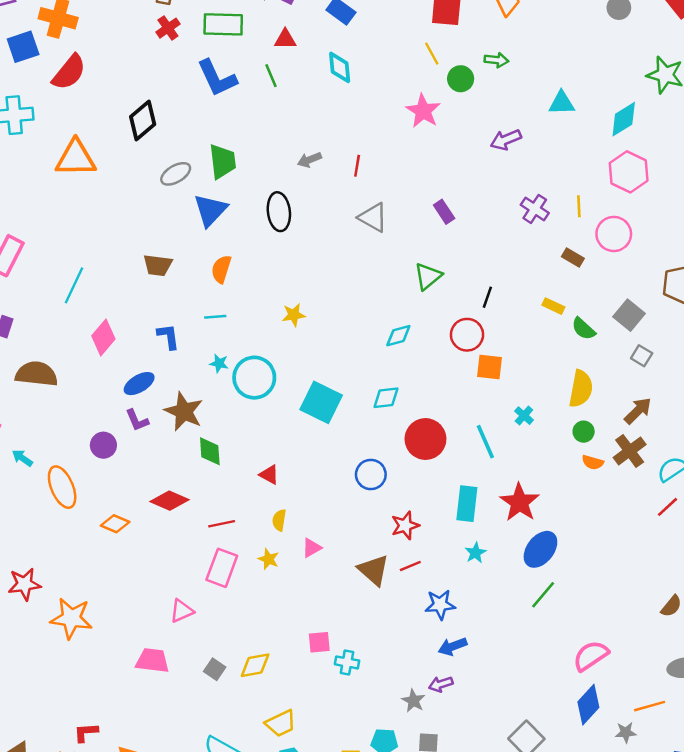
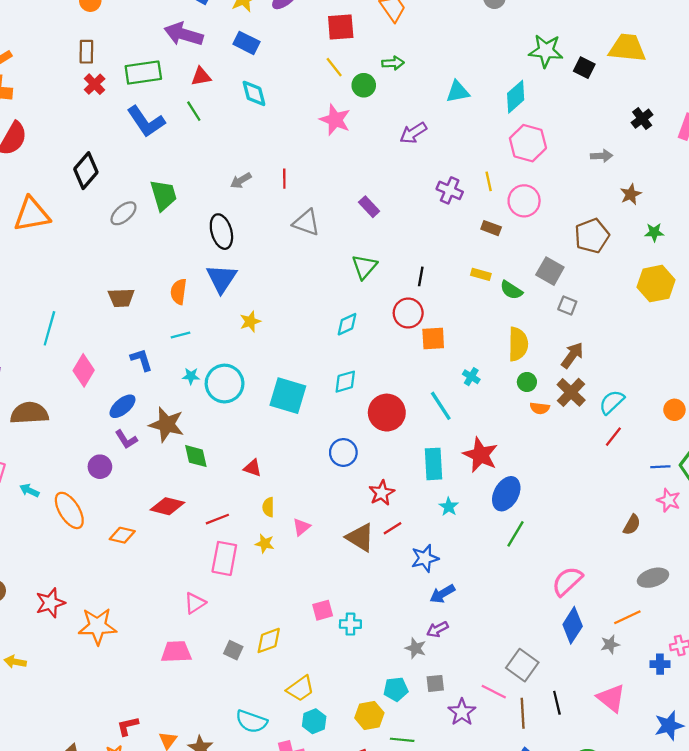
blue triangle: (210, 210) -> (222, 279), moved

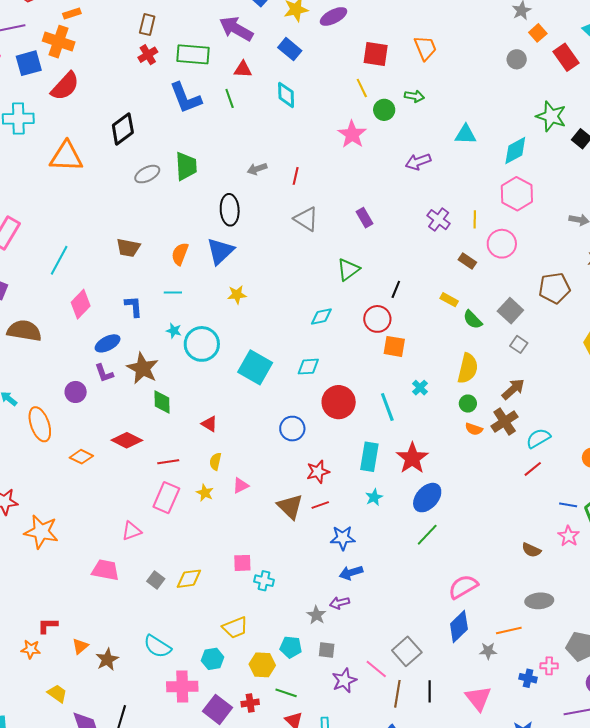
brown semicircle: (632, 525) -> (531, 550), turned 72
yellow trapezoid: (300, 689) -> (235, 628), moved

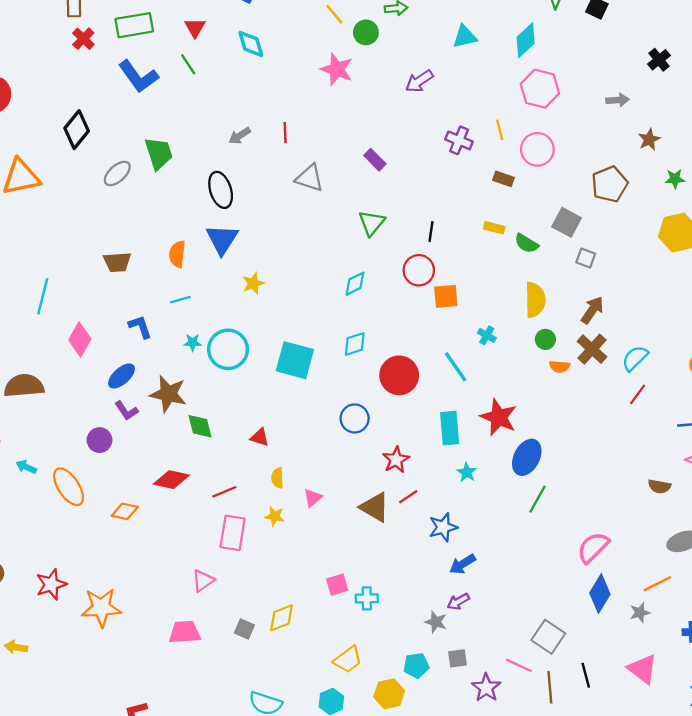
red triangle: (243, 69) -> (195, 28), turned -48

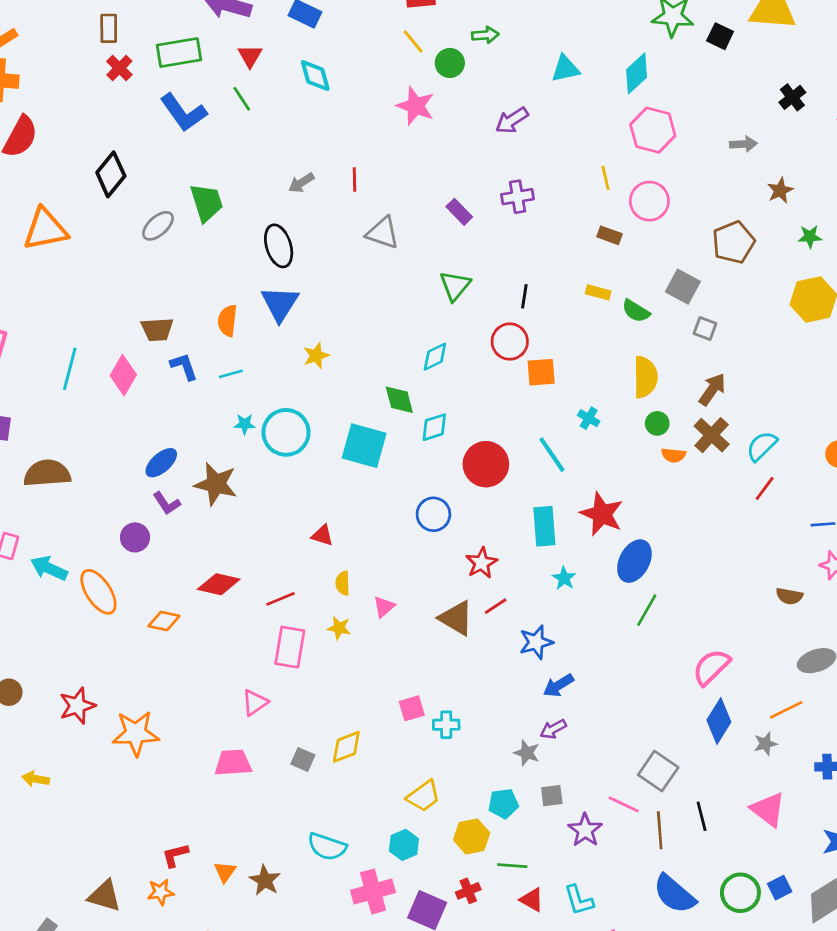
purple cross: (459, 140) -> (518, 197), moved, turned -32
blue L-shape: (140, 327) -> (184, 366), moved
pink diamond: (80, 339) -> (123, 375), moved
green diamond: (200, 426) -> (399, 400), moved
cyan arrow: (26, 467) -> (49, 568), size x1.5

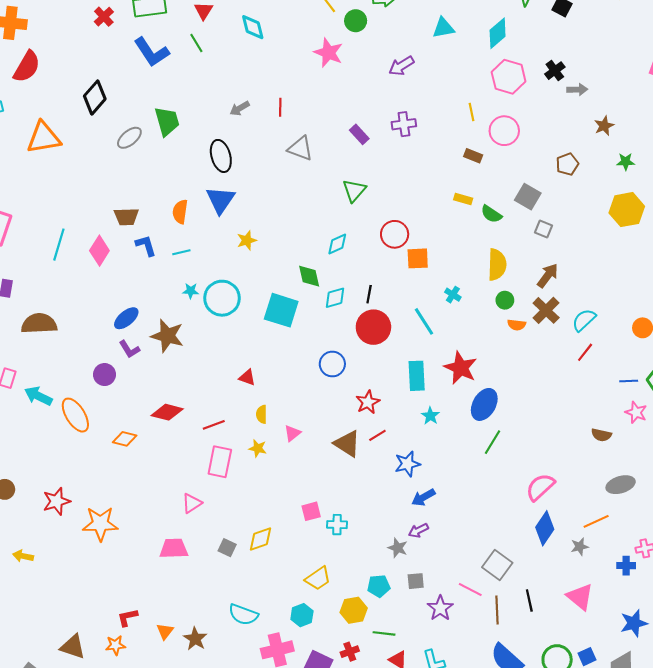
black cross: (792, 97) -> (555, 71), moved
brown pentagon: (734, 242) -> (567, 164), size x0.7
black line: (524, 296) -> (369, 294), moved

